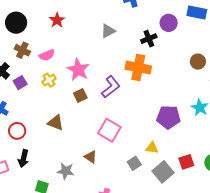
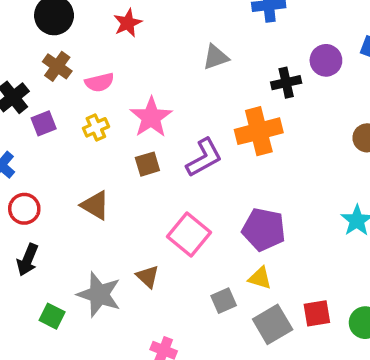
orange cross: (138, 68) -> (259, 131), turned -35
purple pentagon: (168, 117) -> (264, 229), moved
gray star: (66, 171) -> (99, 294), size x1.4

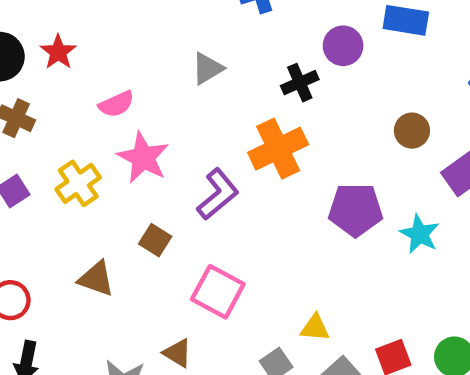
red star: (128, 23) -> (58, 52), moved
pink semicircle: (99, 82) -> (116, 104), moved
yellow cross: (96, 127) -> (78, 183), size x1.4
brown square: (147, 164) -> (155, 240), moved, turned -30
purple pentagon: (264, 229) -> (356, 210), moved

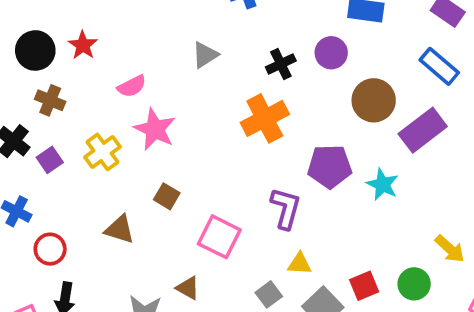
purple circle: (343, 46) -> (331, 53), moved
brown circle: (412, 131) -> (374, 100), size x1.5
purple L-shape: (218, 194) -> (286, 208), moved, turned -33

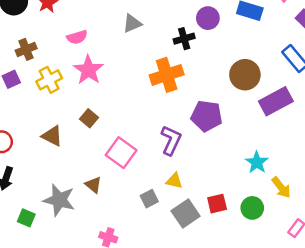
purple circle: (331, 53) -> (208, 18), moved
brown cross: (50, 100) -> (26, 49), moved, turned 36
cyan star: (382, 185) -> (257, 162), moved

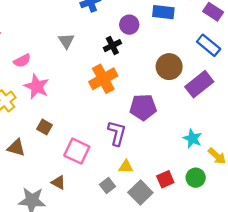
gray triangle: (132, 24) -> (66, 41), turned -30

